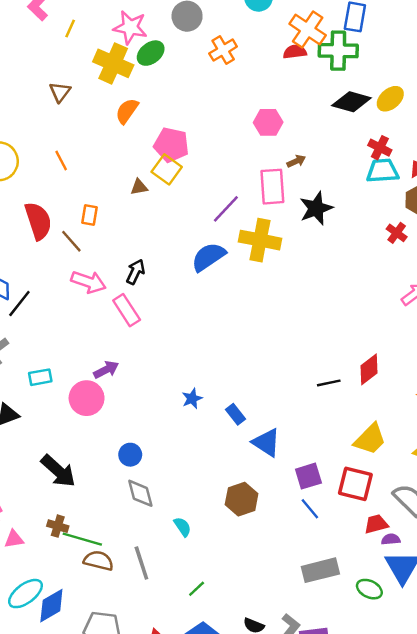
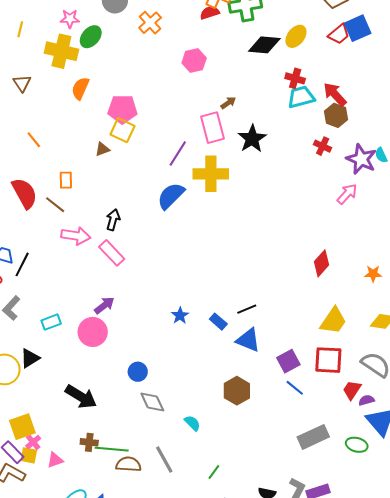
pink star: (130, 27) -> (70, 19), size x0.7
pink hexagon: (268, 122) -> (194, 60), moved
black line: (329, 383) -> (247, 309), moved
red trapezoid: (376, 524) -> (352, 390), turned -30

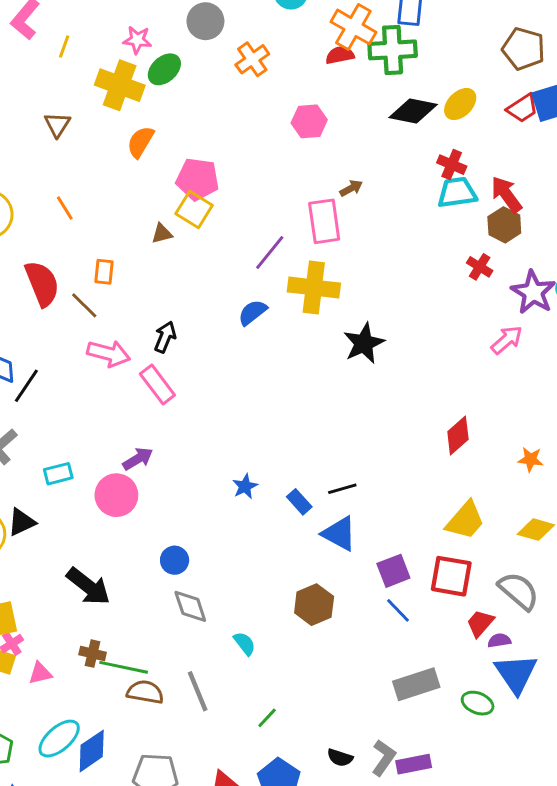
black star: (252, 139) -> (364, 343), moved
blue semicircle: (171, 196) -> (253, 312), size x0.7

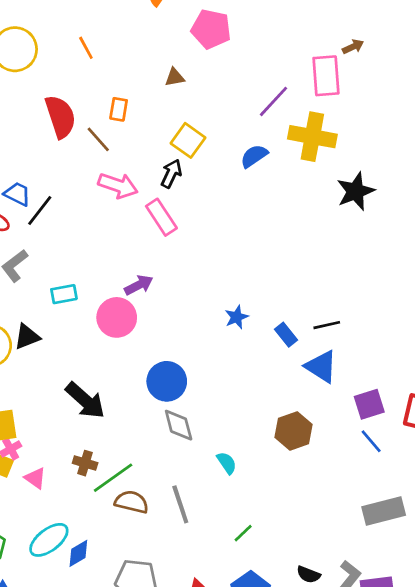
yellow square: (194, 210) -> (188, 140), moved
blue circle: (175, 560) -> (167, 381), size x1.5
green line: (124, 667) -> (113, 478), turned -51
pink triangle: (40, 673) -> (35, 478), turned 45
blue diamond: (92, 751) -> (78, 553), size x0.7

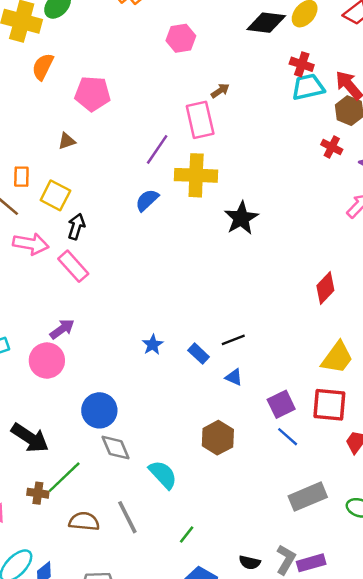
yellow square: (188, 140) -> (55, 195), moved
blue triangle: (321, 367) -> (234, 377), size x0.6
cyan semicircle: (227, 463) -> (163, 475), size x1.5
green line: (113, 478) -> (64, 477), moved

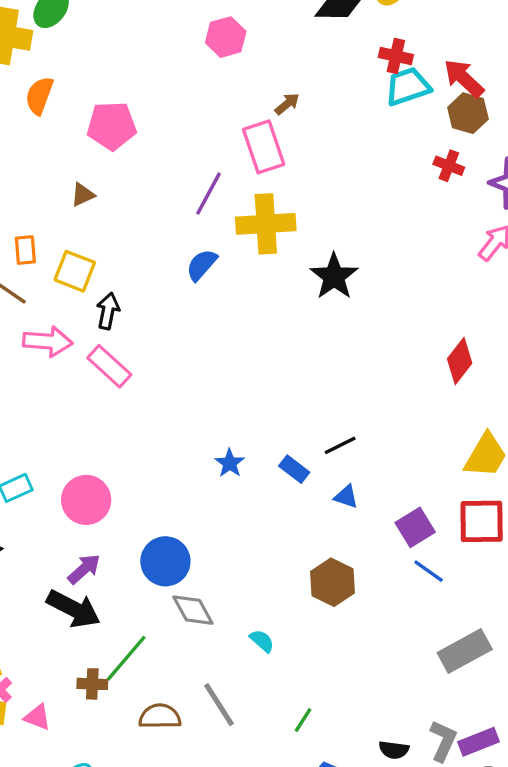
purple arrow: (62, 329) -> (84, 569), moved
cyan semicircle: (163, 475) -> (262, 641), size x0.6

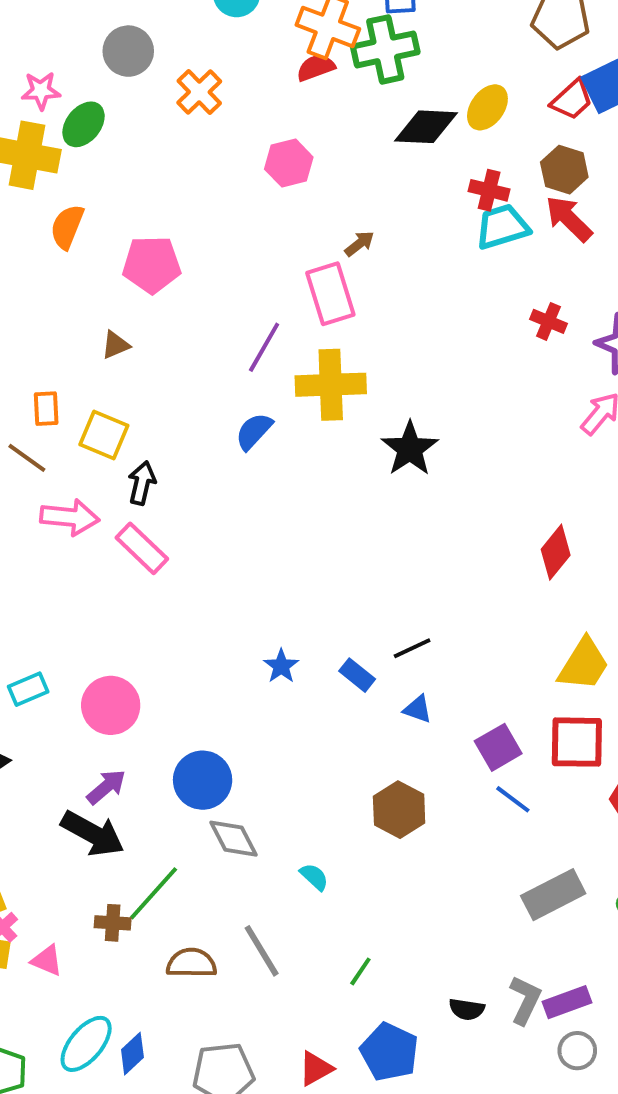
brown hexagon: (468, 113) -> (564, 170), moved

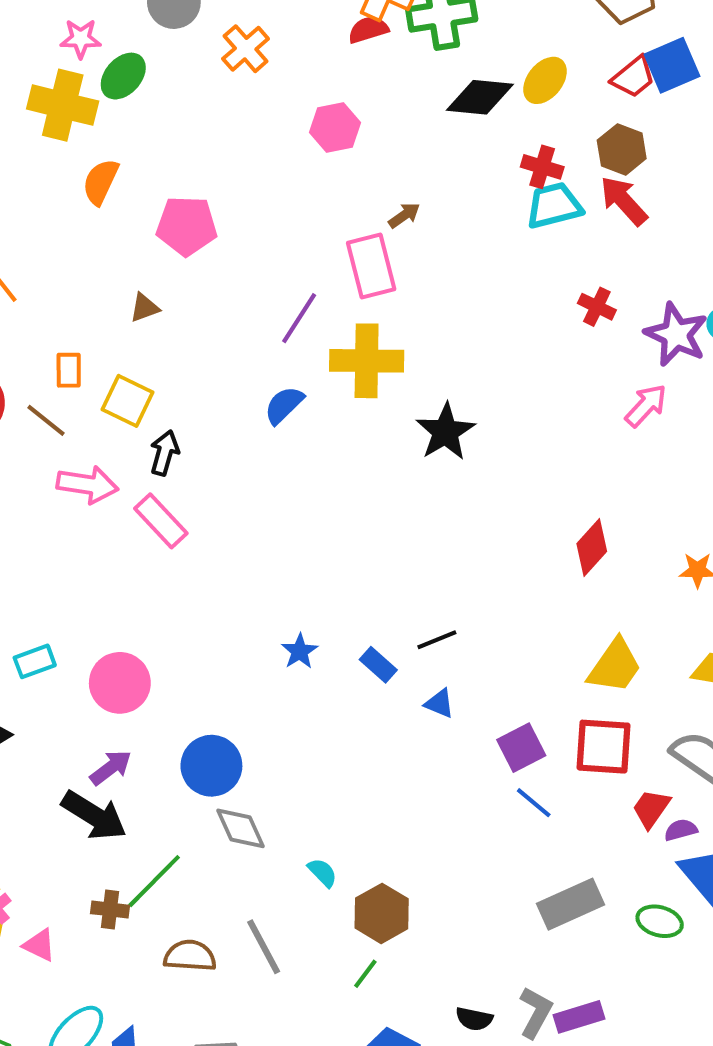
brown hexagon: (399, 810) -> (382, 913), moved

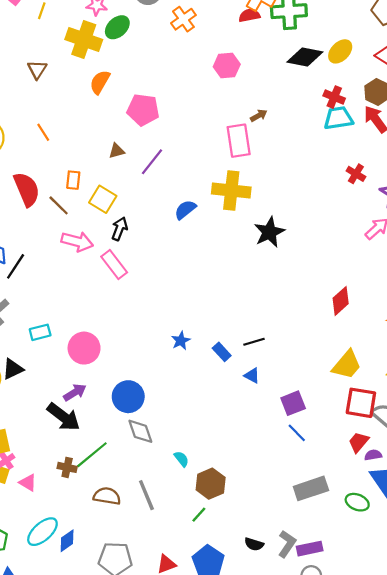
purple line: (299, 318) -> (152, 162), moved
red square: (604, 747) -> (361, 403), moved

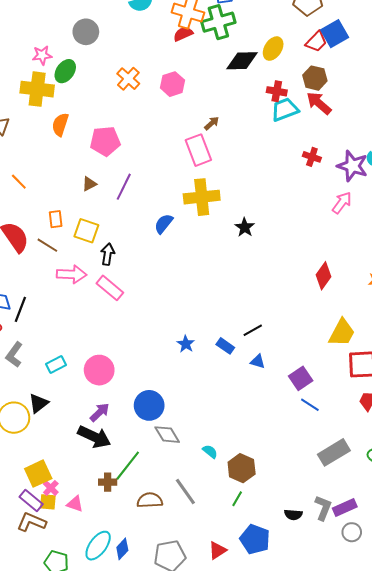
orange cross: (183, 19) -> (128, 79), moved
black star: (269, 232) -> (245, 227), size x0.7

